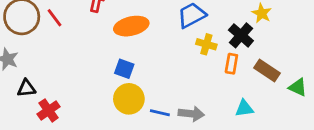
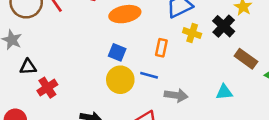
orange rectangle: (231, 64) -> (161, 48), moved
blue line: (160, 113) -> (149, 75), moved

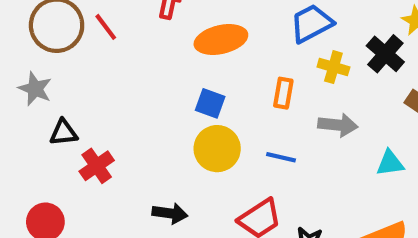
blue line: (149, 75) -> (281, 157), moved
gray arrow: (176, 95) -> (338, 125), moved

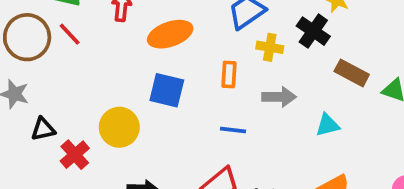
blue square: (210, 103) -> (167, 90), size x1.4
yellow circle: (217, 149) -> (119, 127), moved

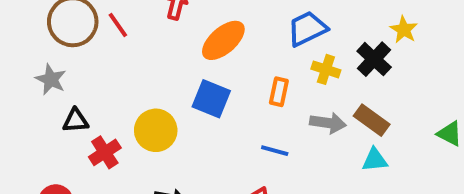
orange ellipse: (170, 34) -> (223, 40), turned -30
brown rectangle: (352, 73) -> (372, 120), moved

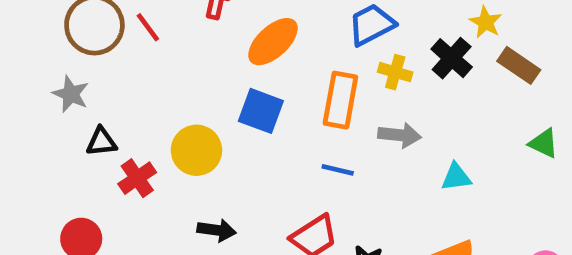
orange rectangle: (279, 92) -> (340, 100), size x1.6
brown rectangle: (372, 120) -> (519, 65), moved

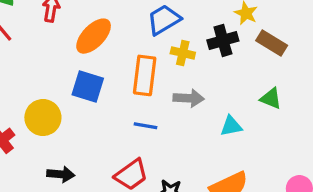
black cross: (452, 58) -> (223, 40), turned 36
green triangle: (544, 143) -> (271, 98), moved

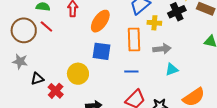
blue line: (145, 126) -> (131, 71), moved
cyan triangle: (231, 126) -> (172, 70), moved

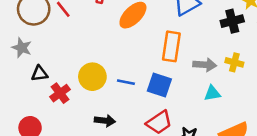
yellow cross: (154, 23) -> (234, 62), moved
blue square: (101, 51) -> (159, 85), moved
blue line: (131, 71) -> (126, 82), moved

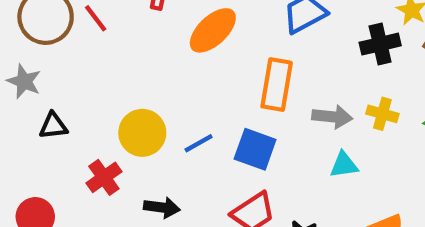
blue line: (126, 82) -> (199, 143), turned -42
red cross: (60, 93) -> (104, 177), moved

